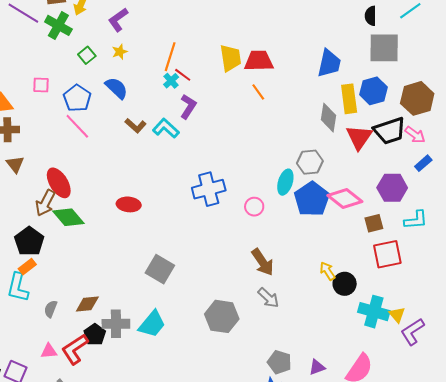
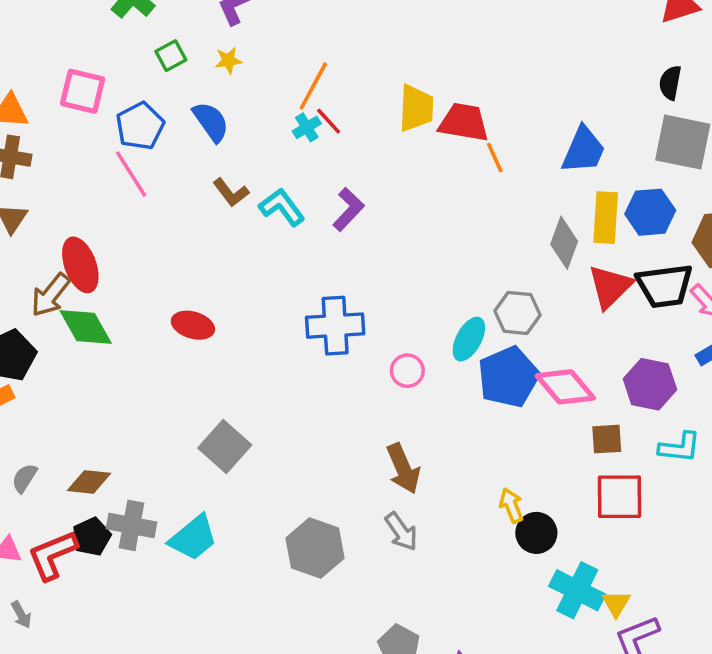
pink square: (41, 85) -> (83, 91), size x1.5
orange line: (258, 92) -> (495, 158), moved
purple L-shape: (188, 106) -> (348, 209), moved

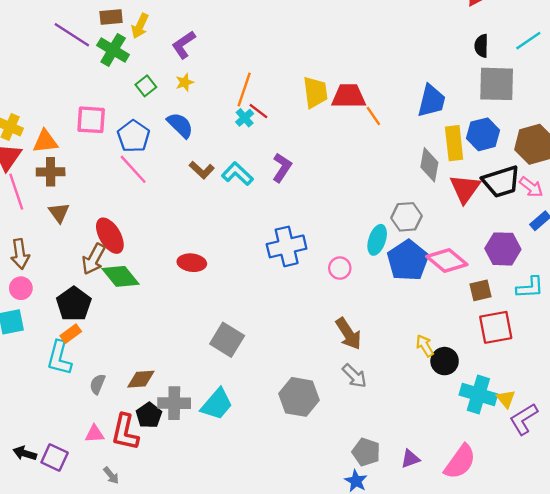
red L-shape: (53, 555) -> (125, 432), turned -45

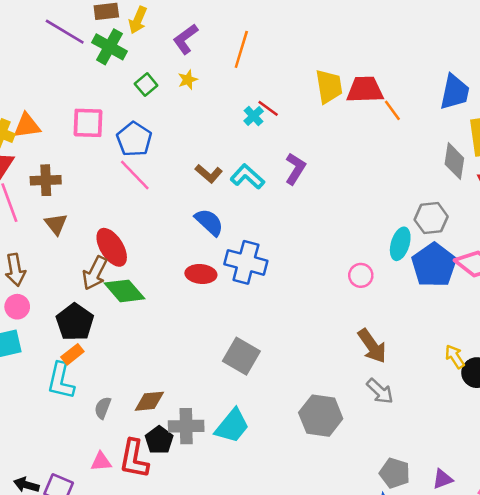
orange line: (244, 89) -> (241, 49), moved
blue semicircle: (180, 125) -> (209, 222), moved
orange triangle: (45, 141) -> (27, 126), moved
blue cross: (287, 246) -> (246, 262), moved, turned 30

